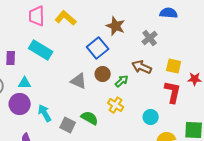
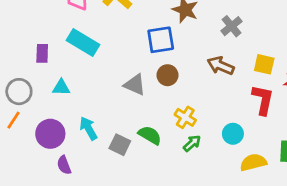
blue square: (98, 48) -> (161, 40), turned 30
green arrow: (122, 81) -> (192, 143), moved
purple circle: (20, 104) -> (50, 134), moved

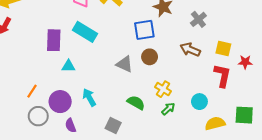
purple rectangle: (42, 53) -> (54, 40), size x1.5
gray circle: (19, 92) -> (38, 116), moved
gray square: (120, 145) -> (113, 125), moved

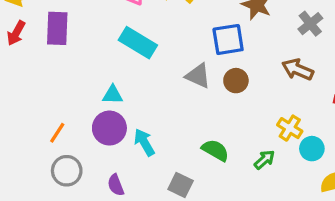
purple rectangle: (54, 40) -> (57, 28), moved
gray triangle: (125, 64) -> (198, 76), moved
yellow cross: (163, 89) -> (290, 128), moved
purple circle: (60, 102) -> (109, 128), moved

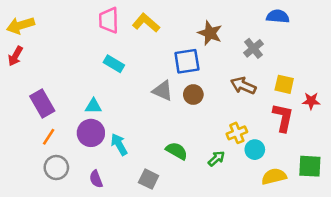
purple rectangle: (57, 28) -> (42, 103), moved, turned -32
cyan rectangle: (138, 43) -> (114, 64), size x0.7
yellow cross: (290, 128) -> (237, 133), turned 36

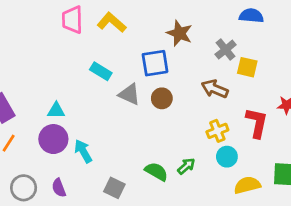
cyan rectangle: (114, 64) -> (101, 71), moved
yellow square: (284, 84) -> (247, 67), moved
yellow cross: (237, 133) -> (217, 131), moved
green semicircle: (177, 151) -> (156, 172), moved
gray circle: (56, 167) -> (24, 188), moved

